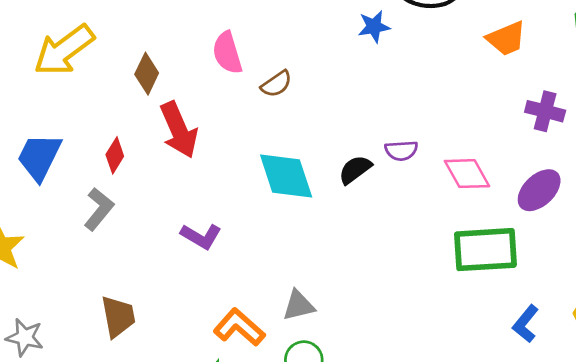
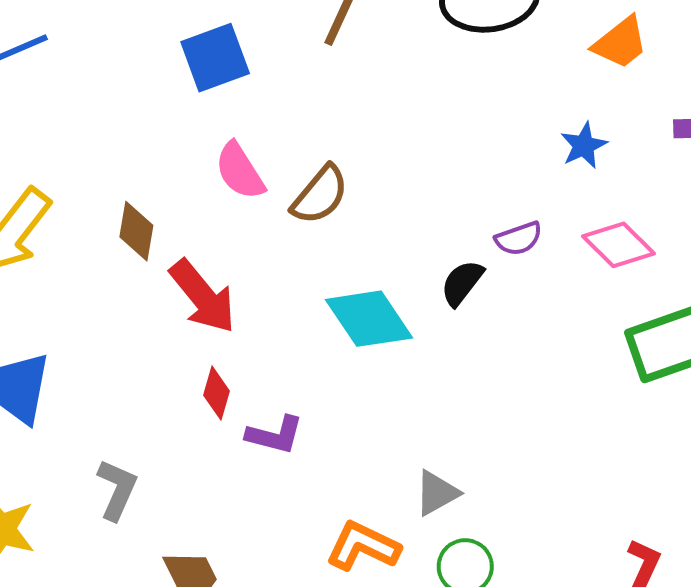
blue star: (374, 27) -> (584, 146), moved
brown semicircle: (276, 84) -> (320, 195), size x1.4
red diamond: (115, 155) -> (216, 393), moved
gray L-shape: (99, 209) -> (117, 490), moved

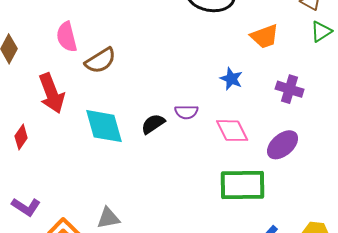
blue star: (584, 146) -> (231, 79), turned 30
red arrow: (203, 296) -> (51, 93), moved
purple L-shape: (275, 435) -> (26, 207), moved

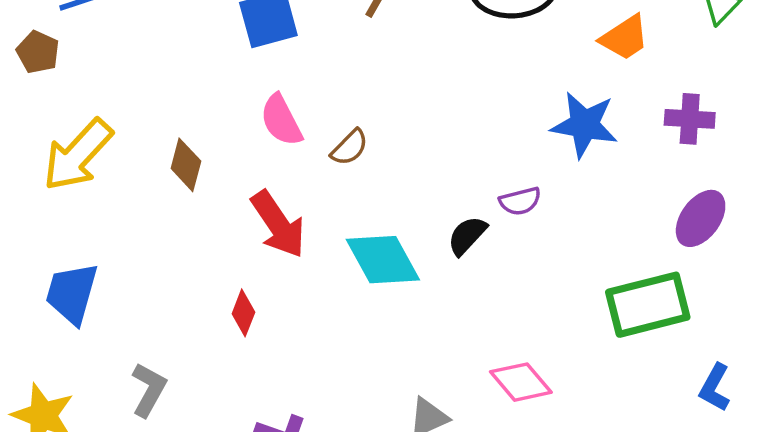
brown semicircle: (100, 61) -> (350, 147), size x0.7
blue star: (231, 79) -> (584, 125), size x1.6
pink diamond: (232, 131) -> (521, 382), moved

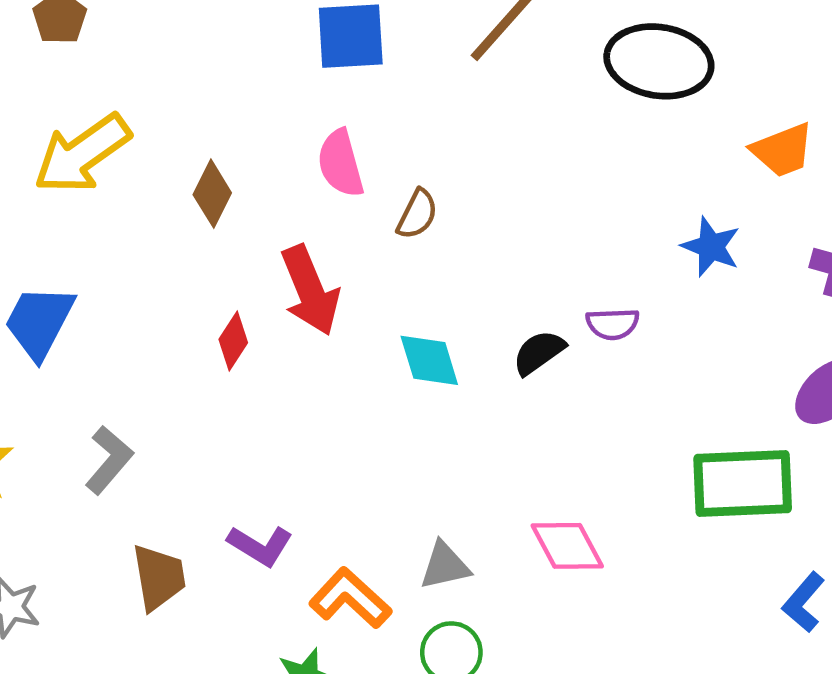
blue star: (584, 125) -> (711, 247), size x0.7
brown semicircle: (350, 147) -> (417, 214), turned -30
cyan diamond: (383, 260) -> (429, 360), size x0.7
red diamond: (243, 313) -> (233, 341), moved

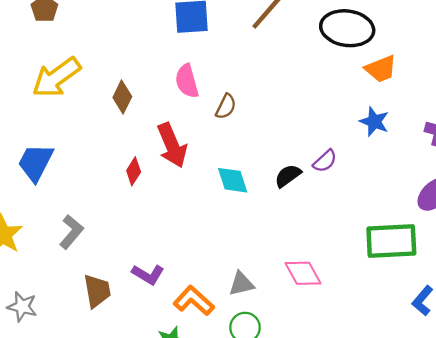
orange trapezoid: (783, 150) -> (381, 69), moved
purple semicircle: (613, 324) -> (325, 161), turned -40

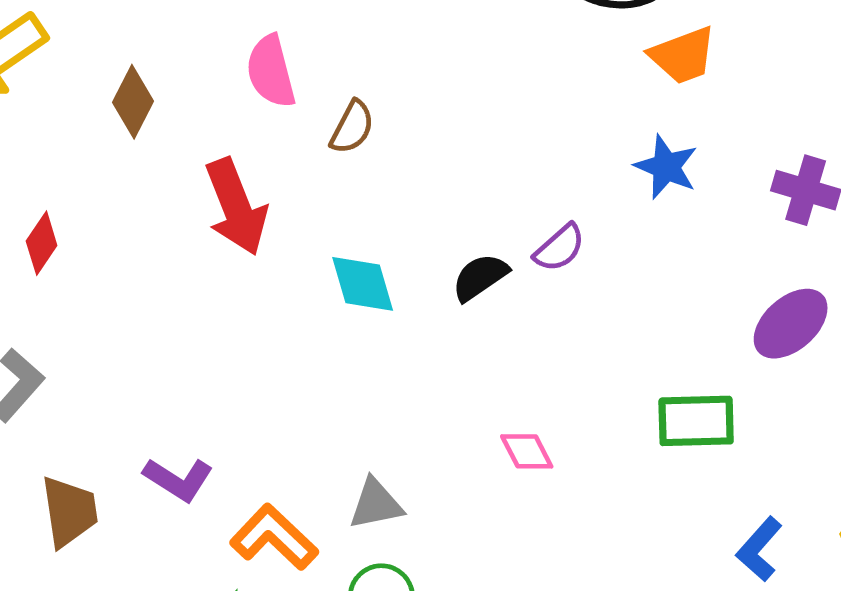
red diamond: (134, 171) -> (42, 243), moved
green rectangle: (391, 241) -> (696, 421), size x0.7
pink diamond: (303, 273) -> (527, 451), moved, size x0.7

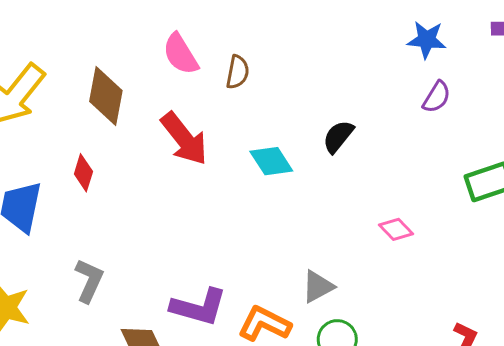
brown diamond: (133, 102) -> (106, 96), size x1.4
red diamond: (42, 243) -> (83, 173), moved
purple semicircle: (560, 248) -> (437, 97), moved
purple L-shape: (178, 479) -> (199, 307), size x1.4

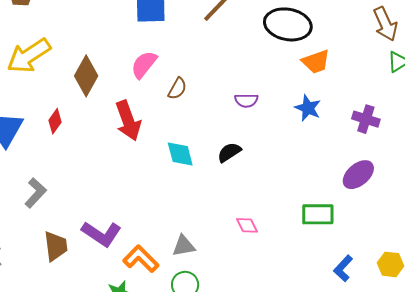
pink semicircle: (181, 54) -> (144, 64), turned 52
purple semicircle: (437, 97) -> (246, 100), moved, turned 40

